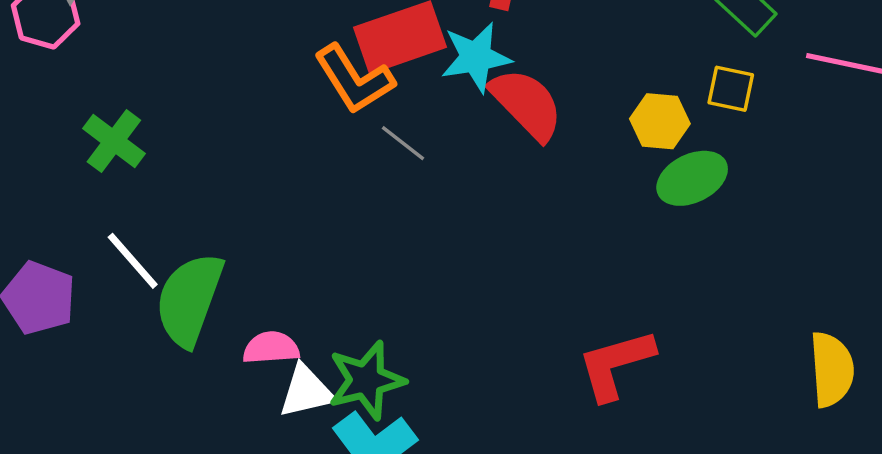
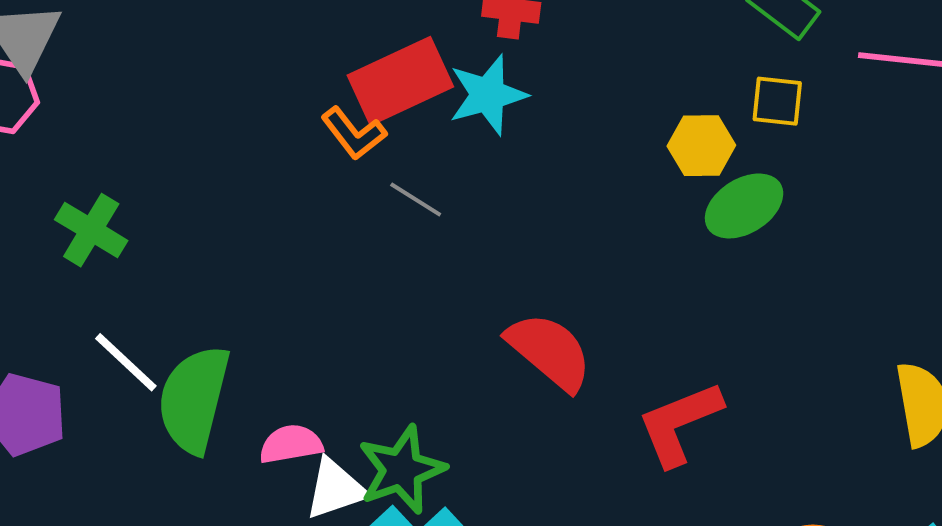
orange L-shape: (354, 79) -> (354, 133), size x0.7
red semicircle: (527, 104) -> (549, 351), moved

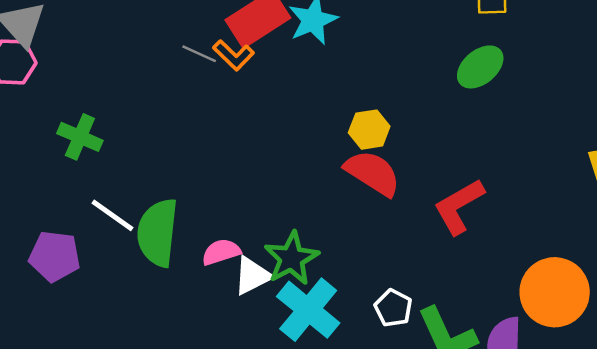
yellow hexagon: (701, 146) -> (369, 130), moved
gray line: (416, 200) -> (199, 54), moved

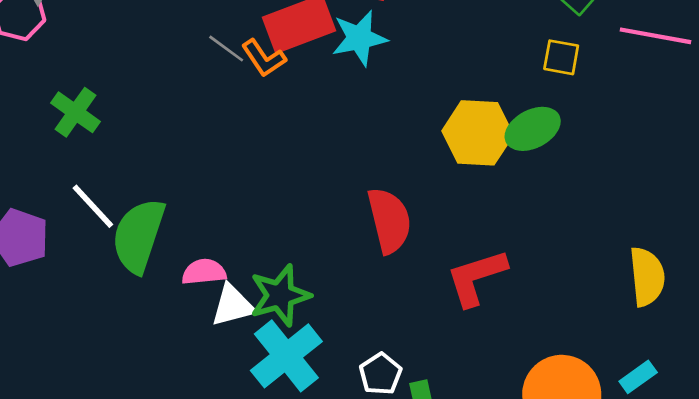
yellow hexagon: (369, 130) -> (478, 133), moved, size x1.5
red semicircle: (373, 173) -> (389, 220), turned 32

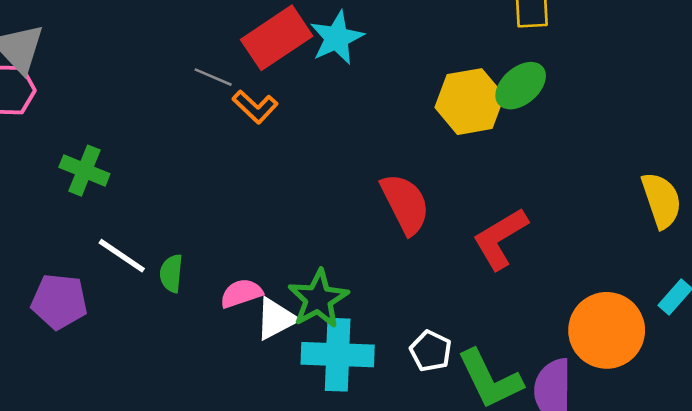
orange L-shape: (264, 58) -> (255, 107), moved
green semicircle: (138, 236) -> (171, 273), size x0.5
cyan cross: (286, 356) -> (338, 355), turned -36

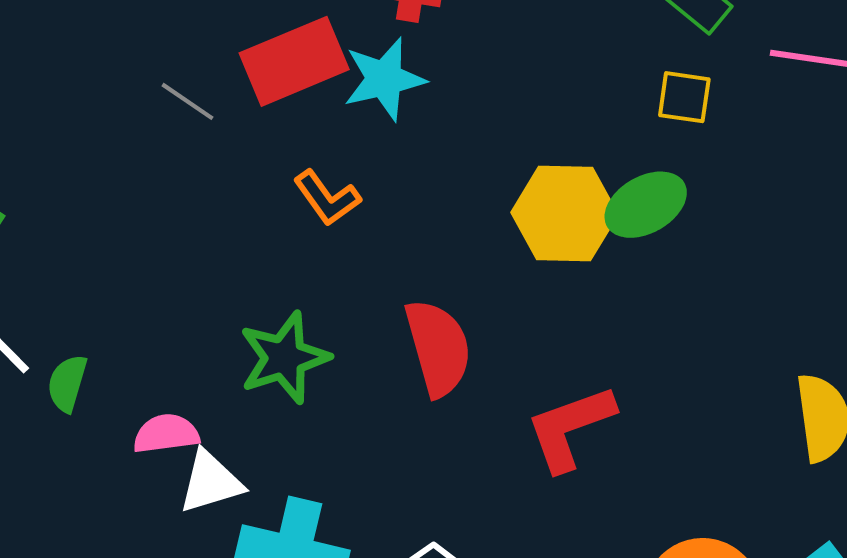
orange L-shape: (255, 107) -> (327, 198), moved
green star: (318, 299) -> (284, 358), moved

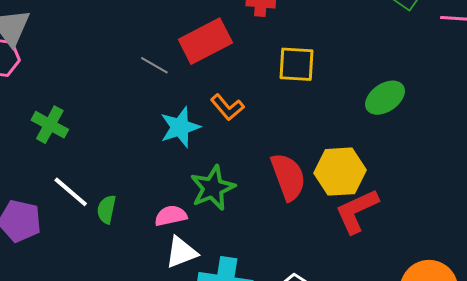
cyan star: (384, 79) -> (180, 127), moved
yellow square: (684, 97) -> (297, 64), moved, size x1.4
yellow hexagon: (565, 214) -> (340, 172), moved
pink semicircle: (166, 434) -> (171, 216), moved

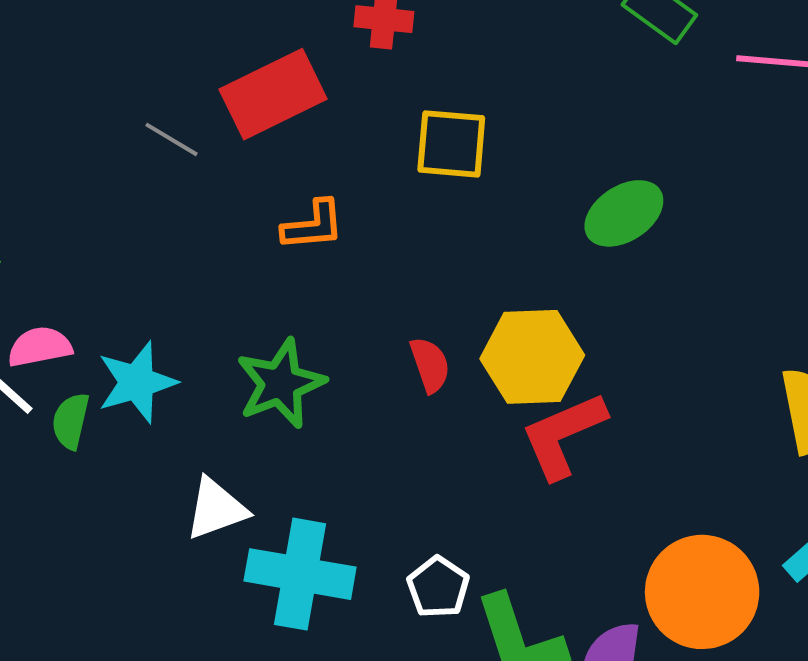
orange L-shape: (227, 107) -> (313, 225), turned -56
cyan star: (180, 127) -> (137, 382), moved
red semicircle: (288, 177) -> (430, 365), size x0.6
pink semicircle: (171, 216) -> (40, 347), moved

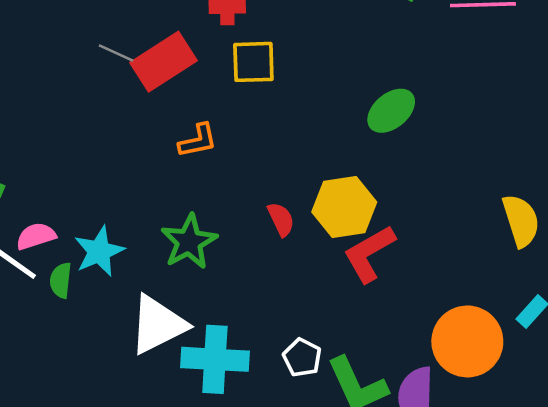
gray line: (172, 139) -> (116, 53), moved
yellow square: (451, 144) -> (253, 62), moved
white triangle: (216, 509) -> (158, 325), size x1.5

